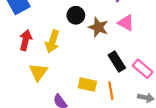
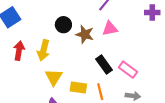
pink triangle: (126, 23) -> (110, 29), turned -35
yellow triangle: (38, 72) -> (54, 77), moved

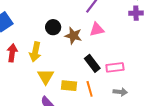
pink rectangle: (128, 70) -> (115, 67), turned -42

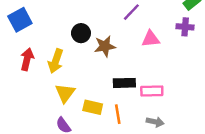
pink triangle: (97, 29) -> (151, 39), moved
brown star: (73, 36) -> (105, 46), turned -30
black rectangle: (92, 63) -> (124, 83), turned -60

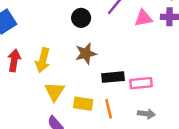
black circle: (81, 33) -> (81, 18), moved
pink triangle: (151, 39) -> (143, 18), moved
brown star: (105, 46) -> (86, 54), moved

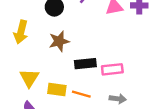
yellow arrow: (43, 60) -> (21, 32), moved
orange line: (109, 109) -> (81, 94), turned -60

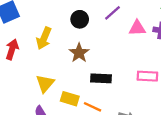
brown star: (59, 41) -> (79, 53), turned -30
pink rectangle: (112, 69) -> (147, 76), moved

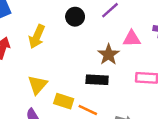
pink triangle: (137, 28) -> (132, 39), moved
brown star: (79, 53) -> (109, 55), moved

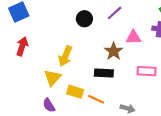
yellow arrow: (37, 37) -> (65, 56), moved

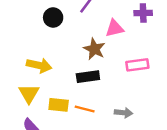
yellow arrow: (65, 56) -> (39, 65), turned -90

